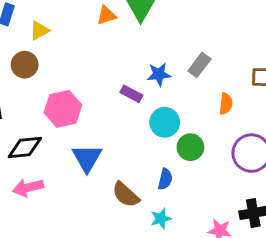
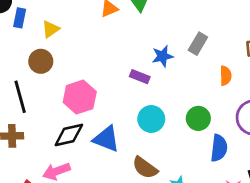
cyan circle: (165, 122) -> (151, 119), moved
black diamond: (25, 148) -> (69, 135), moved
blue triangle: (87, 158) -> (106, 139), turned -32
blue semicircle: (165, 179) -> (219, 148), moved, size x1.4

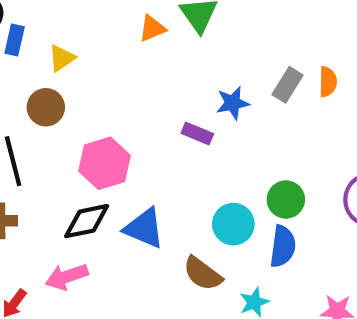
orange semicircle: (226, 76) -> (328, 82), moved
cyan circle: (151, 119) -> (233, 224), moved
blue semicircle: (219, 148) -> (283, 246), moved

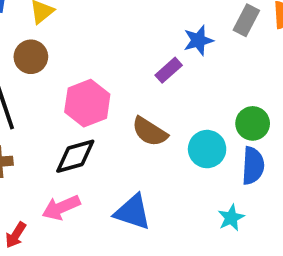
purple rectangle: (197, 134) -> (169, 70), turned -60
blue triangle: (144, 228) -> (133, 212), moved
brown semicircle: (203, 274) -> (150, 132), moved

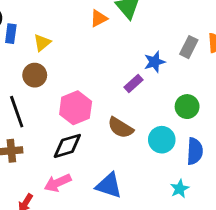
green circle: (253, 123) -> (187, 107), moved

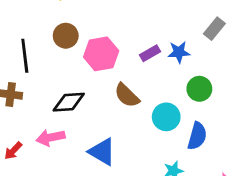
blue star: (155, 62) -> (179, 52), moved
brown circle: (35, 75) -> (66, 36), moved
pink hexagon: (76, 108) -> (101, 54), moved

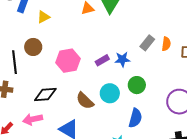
brown circle: (66, 36) -> (33, 47), moved
brown semicircle: (127, 95) -> (85, 101), moved
cyan circle: (166, 117) -> (110, 93), moved

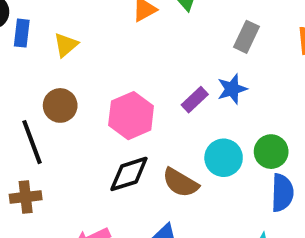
gray rectangle: (147, 43) -> (247, 37), moved
green circle: (137, 85) -> (271, 152), moved
black diamond: (45, 95) -> (129, 174), moved

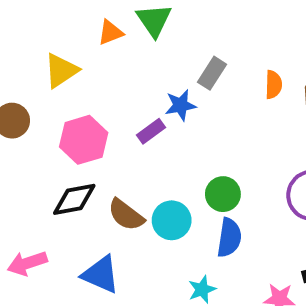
yellow triangle: (66, 45) -> (61, 71), moved, size x1.4
blue star: (232, 89) -> (181, 105), moved
cyan circle: (224, 158) -> (172, 220), moved

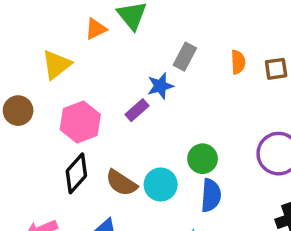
black diamond: (74, 199) -> (76, 173), turned -33

